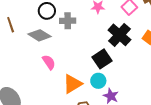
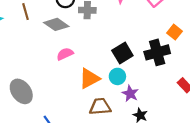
black cross: (119, 35) -> (157, 52), moved, turned 30
pink semicircle: (49, 62) -> (65, 54), turned -84

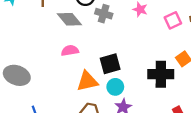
black square: (122, 53) -> (110, 64), moved
gray ellipse: (21, 91) -> (17, 75), turned -50

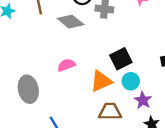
pink semicircle: (70, 51) -> (66, 65), moved
gray ellipse: (17, 75) -> (28, 89), turned 70

